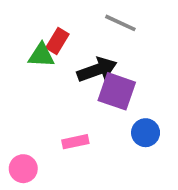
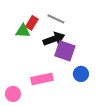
gray line: (120, 23) -> (56, 19), moved
pink rectangle: (75, 142) -> (42, 79), size x1.5

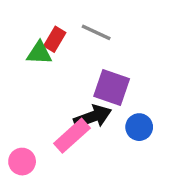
black arrow: (54, 39) -> (93, 117), moved
pink rectangle: (42, 79) -> (72, 136), turned -30

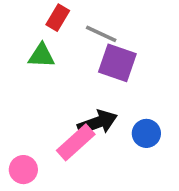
red rectangle: (55, 39) -> (58, 18), moved
purple square: (112, 87) -> (117, 63), moved

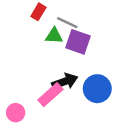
green triangle: (41, 56) -> (54, 36), moved
blue circle: (146, 133) -> (97, 89), size x1.5

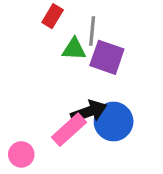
gray line: (67, 23) -> (92, 31), turned 70
blue circle: (97, 89) -> (114, 122), moved

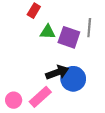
gray line: (92, 31) -> (89, 28), moved
pink rectangle: (69, 130) -> (40, 97), moved

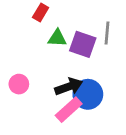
pink rectangle: (40, 97) -> (69, 110), moved
pink circle: (14, 100) -> (19, 84), moved

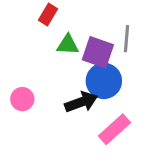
blue circle: (88, 94) -> (104, 81), moved
pink rectangle: (69, 110) -> (114, 129), moved

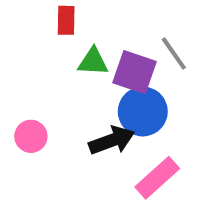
red rectangle: (48, 15) -> (66, 20), turned -30
gray line: (126, 39) -> (174, 53), turned -40

